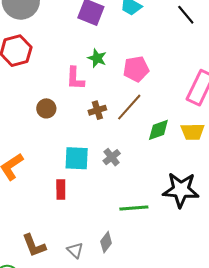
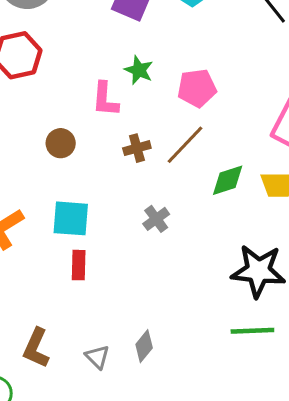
cyan square: (77, 158) -> (71, 218), moved
green line: (134, 208) -> (252, 331), moved
brown L-shape: (34, 246) -> (36, 348), turned 44

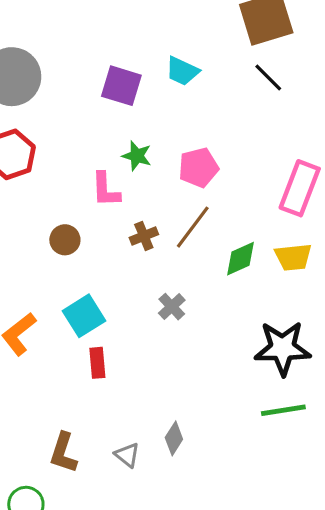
cyan square: (71, 218) -> (84, 316), turned -30

